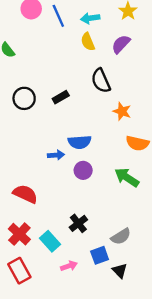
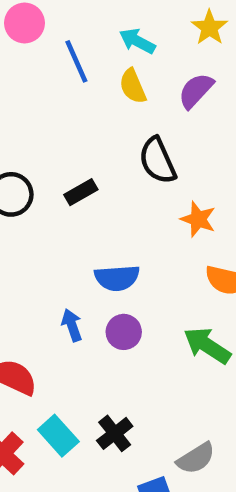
blue line: (58, 16) -> (76, 61), moved
cyan arrow: (90, 18) -> (137, 41), turned 36
blue arrow: (56, 155) -> (72, 325), moved, turned -105
cyan rectangle: (50, 241) -> (58, 436), moved

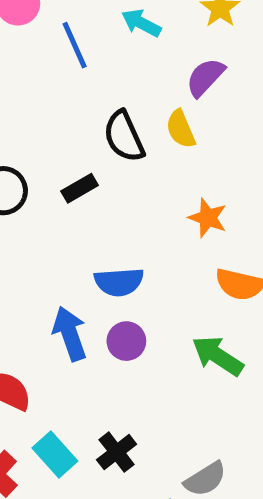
yellow semicircle: (133, 86) -> (181, 129), moved
black semicircle: (158, 161) -> (124, 136), moved
blue arrow: (72, 325) -> (70, 334), size x1.5

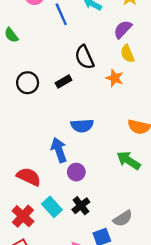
yellow semicircle: (181, 129) -> (127, 54), moved
orange star: (208, 218) -> (115, 78), moved
purple circle: (126, 341) -> (76, 172), moved

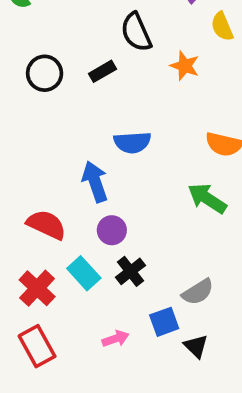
yellow semicircle: (127, 54) -> (222, 27), moved
purple circle: (76, 172) -> (112, 230), moved

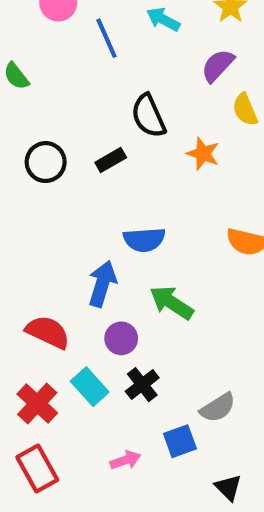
blue arrow: (95, 182) -> (102, 284), turned 36
green arrow: (207, 198) -> (172, 303), moved
black triangle: (196, 346) -> (228, 487), moved

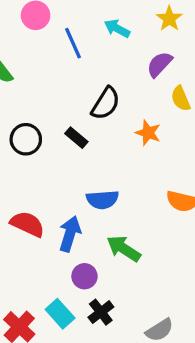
black semicircle: (148, 116) -> (106, 103), turned -124
black rectangle: (111, 160) -> (76, 138), turned 70
red semicircle: (48, 332) -> (27, 224), moved

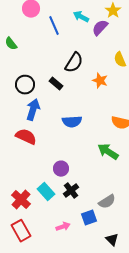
purple semicircle: (159, 64) -> (100, 28), moved
blue arrow: (70, 234) -> (33, 110), moved
green arrow: (124, 249) -> (108, 152), moved

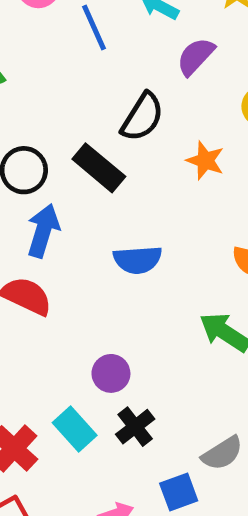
purple semicircle: (100, 28) -> (196, 56), moved
black rectangle: (56, 84) -> (99, 168), size x1.5

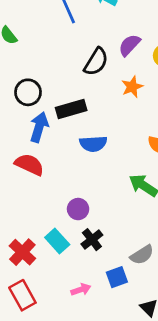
purple semicircle: (196, 56) -> (129, 45), moved
orange star: (205, 161) -> (132, 87), turned 30
black rectangle: (99, 168) -> (71, 109), moved, turned -56

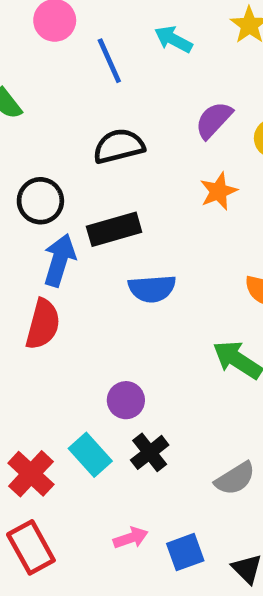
black semicircle: (96, 62) -> (119, 146), moved, turned -136
red semicircle: (29, 165) -> (43, 324), turned 80
blue square: (117, 277) -> (185, 552), moved

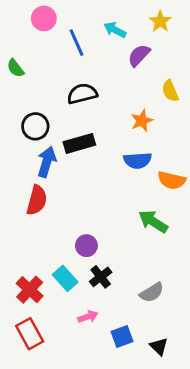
purple semicircle: (214, 120) -> (139, 55), moved
blue semicircle: (152, 289) -> (138, 160), moved
pink arrow: (131, 538) -> (88, 317), moved

